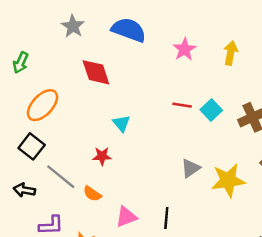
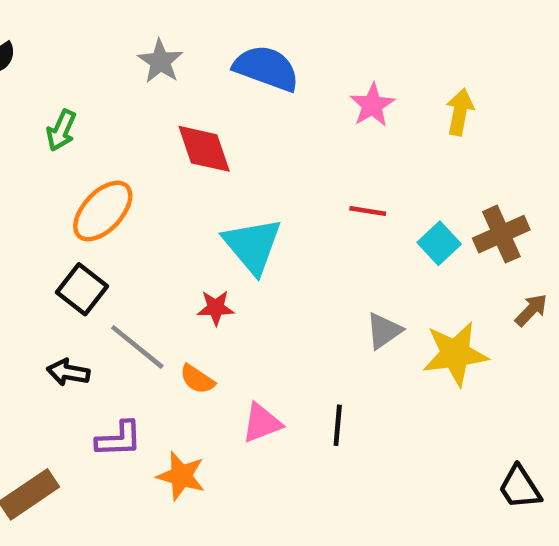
cyan square: (211, 110) -> (439, 243), moved
cyan triangle: (121, 123) -> (253, 246), size x1.8

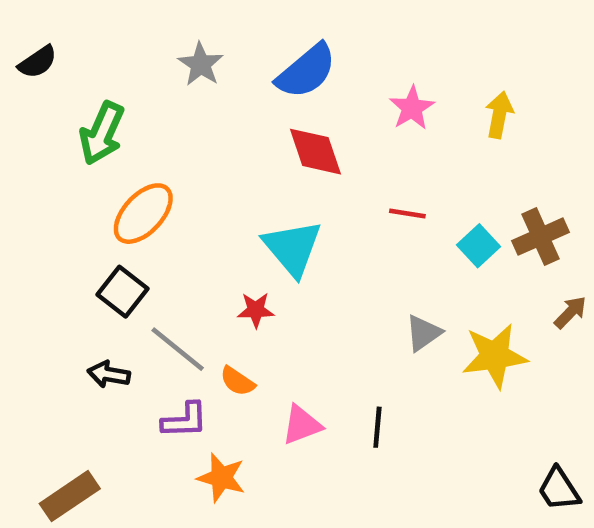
blue semicircle: (266, 68) -> (306, 71), turned 120
green arrow: (61, 130) -> (102, 133), size x1.5
red diamond: (204, 149) -> (315, 152), moved
purple L-shape: (119, 439) -> (185, 420), moved

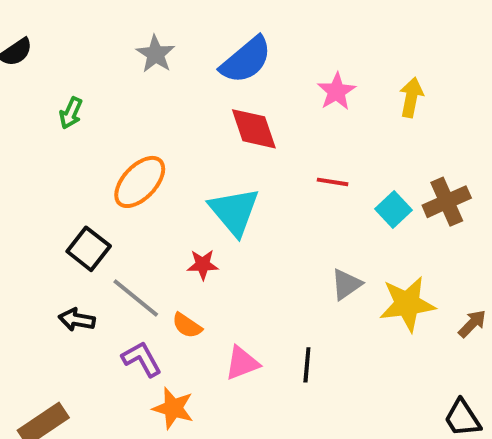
green arrow: (102, 133) -> (71, 113), size x0.6
orange ellipse: (143, 214) -> (140, 182), moved
brown arrow: (570, 312) -> (472, 324), moved
purple L-shape: (185, 420) -> (142, 359), turned -117

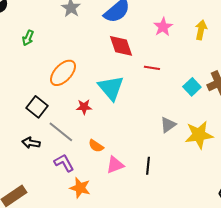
red line: (333, 182) -> (152, 68), moved
red star: (203, 265) -> (84, 107), moved
orange semicircle: (187, 326) -> (96, 146), moved

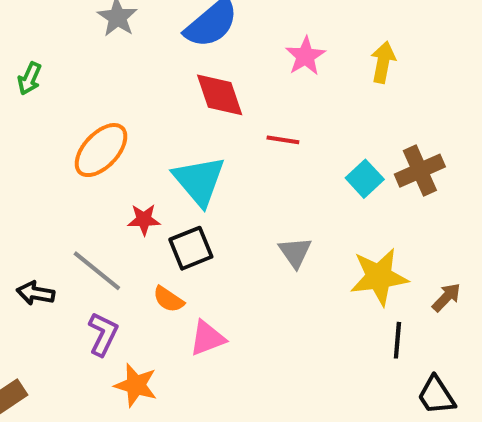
black square: (37, 107) -> (191, 248), moved, turned 30
gray triangle: (168, 125) -> (295, 252), moved, turned -30
purple L-shape: (64, 163) -> (103, 334), turned 55
black line: (148, 166) -> (397, 340), moved

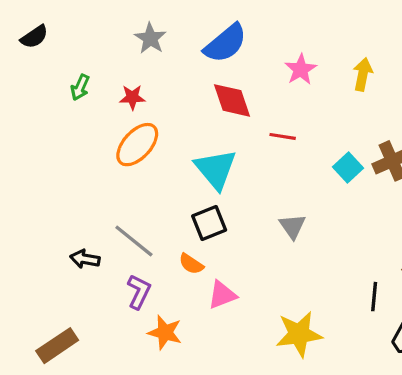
red star: (144, 220) -> (132, 97), moved
yellow star: (379, 277) -> (299, 334), moved

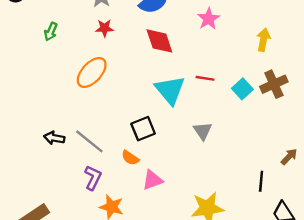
yellow arrow: (363, 74) -> (263, 40), moved
red star: (132, 97) -> (105, 28), moved
red line: (283, 136) -> (205, 78), moved
cyan triangle: (216, 169) -> (170, 90), moved
black arrow: (85, 259) -> (54, 138), moved

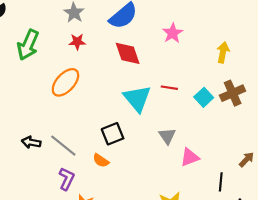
green arrow: (51, 32) -> (28, 45), size x1.8
pink triangle: (152, 180) -> (190, 157), moved

